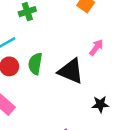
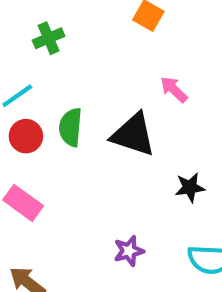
pink arrow: (96, 47) -> (174, 89), turned -77

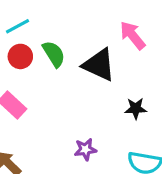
pink arrow: (174, 89) -> (133, 35), size x1.4
green semicircle: (71, 127) -> (54, 54), turned 136

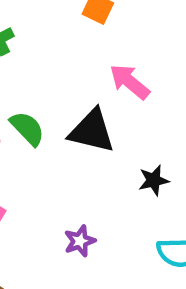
purple star: (85, 149) -> (80, 241), moved

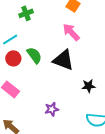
pink arrow: (130, 82) -> (71, 32), moved

